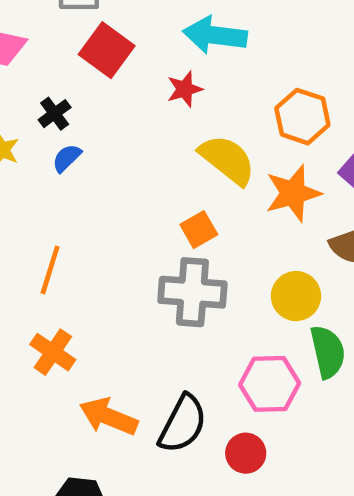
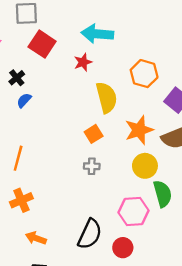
yellow semicircle: (227, 160) -> (107, 97), turned 40
orange star: (293, 193) -> (139, 130), moved
gray cross: (192, 292) -> (92, 166), size x0.5
orange cross: (53, 352) -> (21, 200), turned 35
orange arrow: (109, 417) -> (36, 238), moved, size x0.7

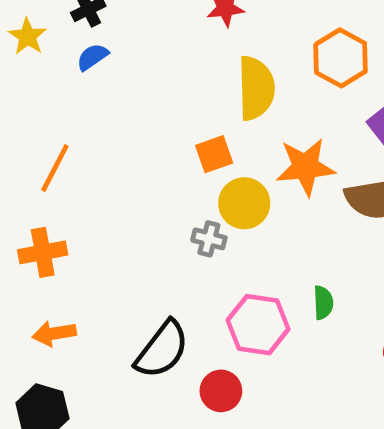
gray cross: (92, 166) -> (209, 239), moved
yellow circle: (145, 166) -> (244, 203), moved
green semicircle: (163, 194) -> (323, 303), size x0.6
orange arrow: (36, 238) -> (54, 333), turned -42

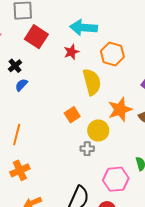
orange hexagon: (341, 58) -> (112, 54), moved
orange square: (214, 154) -> (72, 115), moved

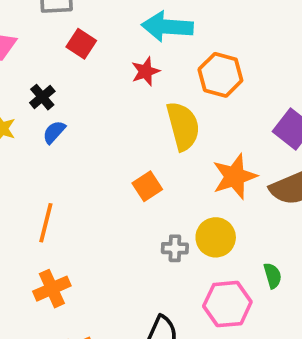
red square: (36, 37) -> (81, 44), size x0.7
yellow circle: (98, 131) -> (216, 237), moved

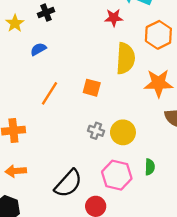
blue semicircle: (54, 132) -> (38, 49), moved
orange star: (235, 176) -> (158, 83), moved
orange square: (147, 186) -> (92, 88), turned 30
orange line: (46, 223) -> (50, 93), moved

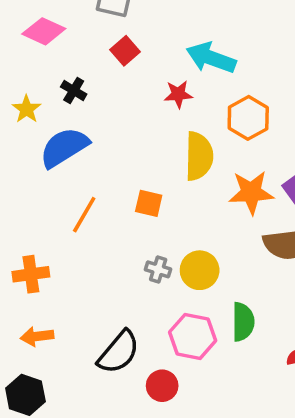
black cross: (46, 13) -> (74, 91), turned -35
blue semicircle: (38, 49) -> (64, 147), size x2.0
green semicircle: (150, 167) -> (243, 322), size x1.5

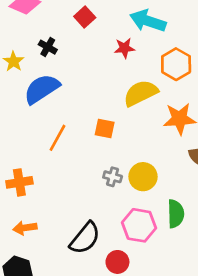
yellow semicircle: (199, 156) -> (141, 93), turned -116

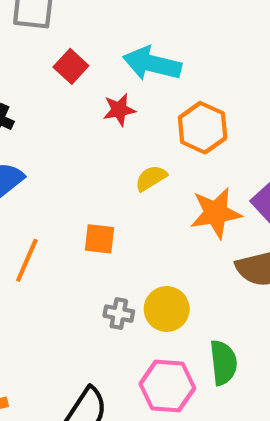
red square: (85, 17) -> (71, 66), moved
yellow semicircle: (141, 93) -> (151, 178), size x0.6

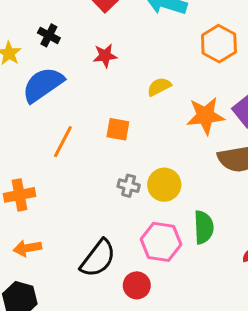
red star: (119, 110) -> (105, 56), moved
orange hexagon: (203, 128) -> (219, 44), moved

